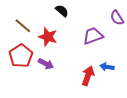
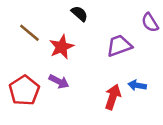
red star: (48, 37) -> (62, 47), turned 30
red pentagon: (21, 56) -> (24, 90), moved

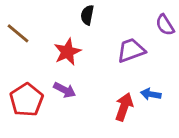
black semicircle: (79, 14) -> (87, 15), turned -120
brown line: (29, 33) -> (18, 33), moved

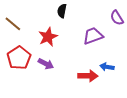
red pentagon: (26, 100) -> (19, 58), moved
red arrow: (124, 107) -> (88, 76), turned 72

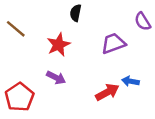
red pentagon: (19, 58) -> (19, 97), moved
red arrow: (88, 76) -> (107, 92), turned -30

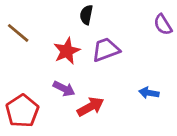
purple trapezoid: (113, 43) -> (106, 50), moved
red arrow: (107, 92) -> (90, 107), moved

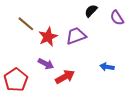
black semicircle: (86, 15) -> (91, 11), moved, turned 32
brown line: (18, 33) -> (26, 24), moved

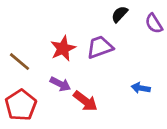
brown line: (26, 24) -> (20, 62), moved
red arrow: (65, 77) -> (85, 101), turned 66

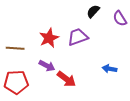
brown line: (20, 62) -> (15, 48), turned -36
red pentagon: (21, 105) -> (16, 82), turned 30

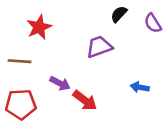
red star: (49, 38) -> (39, 27), moved

